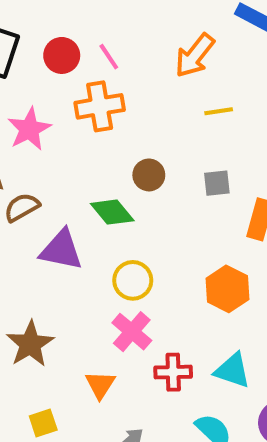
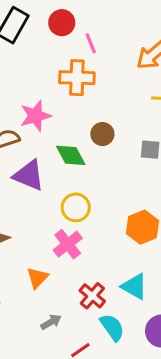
red circle: (62, 55) -> (62, 23), moved
pink star: (29, 129) -> (35, 116), moved
red cross: (173, 372) -> (92, 296), moved, turned 30

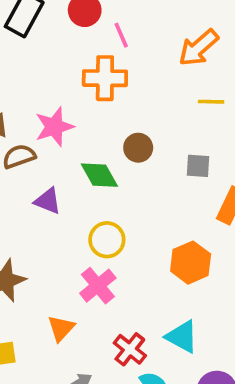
purple triangle: (29, 175) -> (48, 201), size x0.7

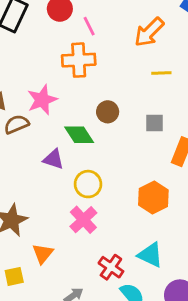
purple triangle: (48, 201) -> (53, 159), moved
orange triangle: (61, 328) -> (43, 254), moved

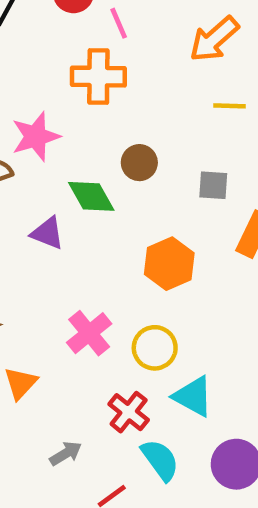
yellow circle: (88, 184) -> (155, 348), moved
orange hexagon: (153, 198) -> (169, 264), moved

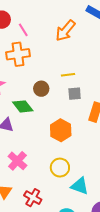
yellow line: (230, 106) -> (68, 75), moved
pink cross: (89, 333) -> (17, 161), moved
red cross: (129, 412) -> (33, 198), moved

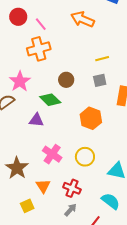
orange arrow: (65, 31) -> (83, 19), turned 80
yellow line: (68, 75) -> (102, 59), moved
yellow circle: (60, 168) -> (85, 157), moved

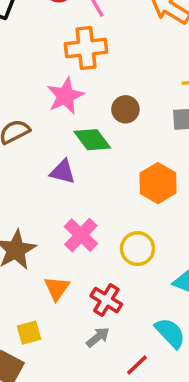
pink star: (20, 81) -> (65, 96), moved
yellow square: (27, 206) -> (29, 333), moved

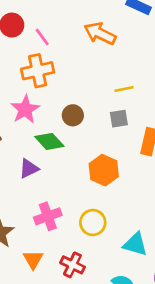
purple triangle: (63, 172) -> (29, 169), turned -35
pink cross: (81, 235) -> (48, 216), turned 32

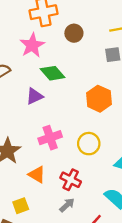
brown circle: (73, 115) -> (74, 33), moved
orange triangle: (33, 259) -> (37, 174), turned -30

